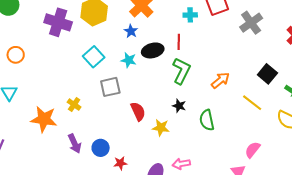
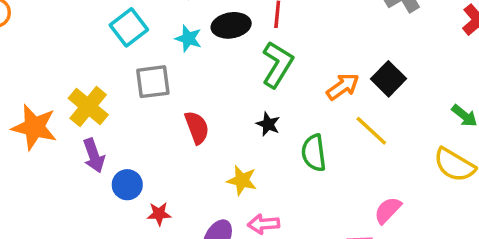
black square: (267, 74) -> (388, 79), moved
yellow line: (252, 103) -> (371, 131), moved
yellow cross: (74, 105) -> (88, 106), size x1.6
yellow star: (161, 128) -> (242, 180), moved
purple arrow: (75, 144) -> (94, 155), moved

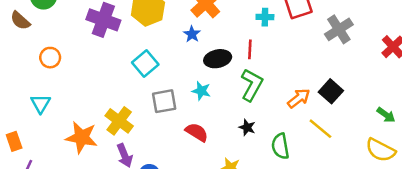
cyan star: (188, 38) -> (201, 91), moved
red semicircle: (197, 128) -> (197, 132), turned -35

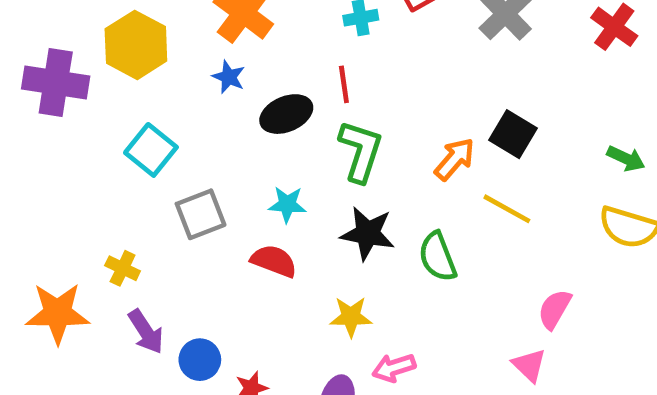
cyan star: (201, 91) -> (287, 204), moved
yellow cross: (119, 121) -> (123, 268), size x0.6
black star: (247, 127) -> (368, 233), size x1.6

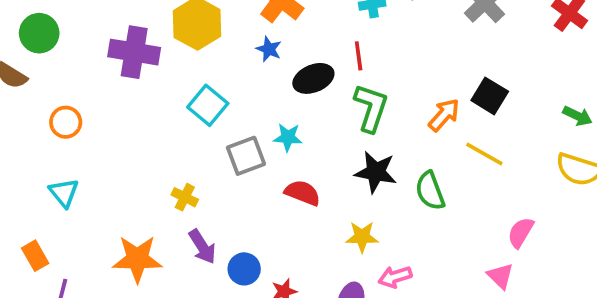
cyan star: (287, 204) -> (288, 137), moved
orange star: (58, 313) -> (137, 259), moved

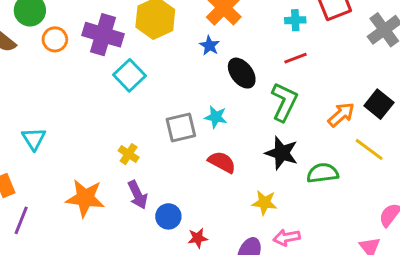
red line: (359, 56) -> (296, 58), moved, turned 70
black ellipse: (313, 78) -> (242, 73), turned 68
cyan square: (208, 105) -> (129, 75), moved
orange circle: (66, 122) -> (55, 39), moved
green semicircle: (430, 191) -> (323, 173), turned 96

